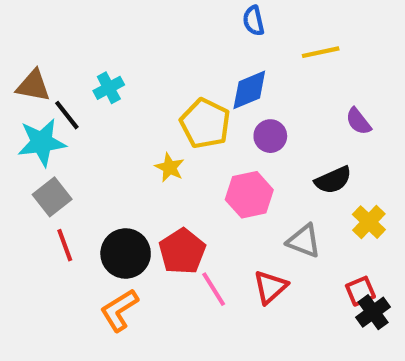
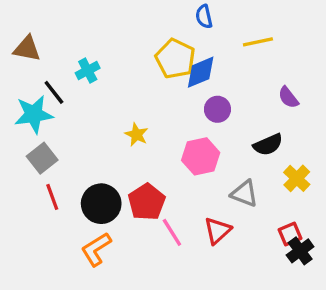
brown triangle: (33, 86) -> (27, 49), moved
yellow pentagon: (205, 123) -> (175, 59), moved

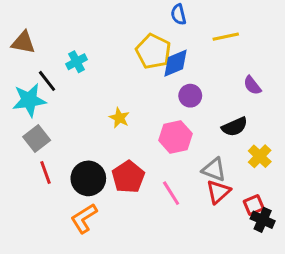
red triangle: (217, 231) -> (218, 192), moved
pink line: (172, 232) -> (171, 193), moved
black cross: (300, 251) -> (263, 220), turned -30

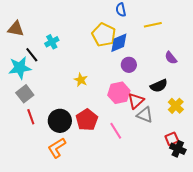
red triangle: (218, 192) -> (136, 101), moved

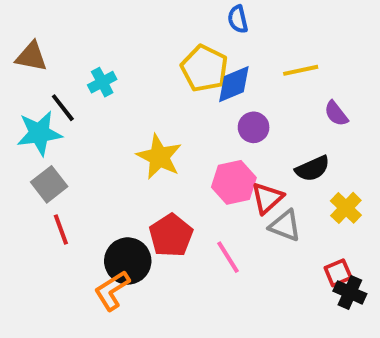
yellow line: (153, 25) -> (301, 70), moved
yellow star: (81, 80) -> (159, 157), size x1.6
black circle: (60, 121) -> (128, 261), moved

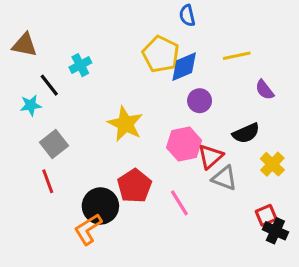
cyan star: (39, 133) -> (31, 105), size x0.6
gray square: (49, 184) -> (54, 144), moved

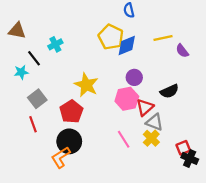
purple semicircle: (265, 90) -> (182, 51), moved
purple circle: (200, 101) -> (134, 77), moved
yellow cross: (272, 164) -> (151, 138), moved
red pentagon: (135, 186) -> (71, 112), moved

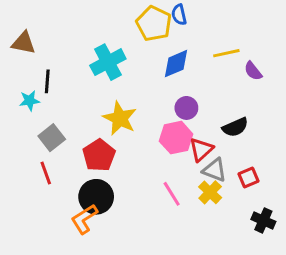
yellow pentagon: (111, 37) -> (154, 24), moved
cyan cross: (55, 44) -> (108, 62), moved, size x1.6
black line: (34, 58) -> (47, 81), turned 42
red square: (183, 148) -> (249, 178), moved

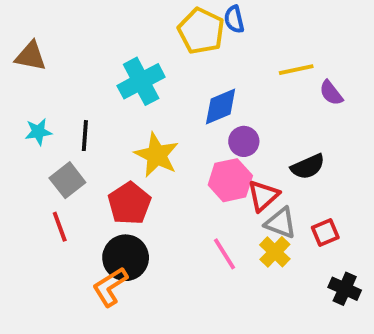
blue diamond: (176, 64) -> (221, 107), moved
black line: (47, 81) -> (85, 136), moved

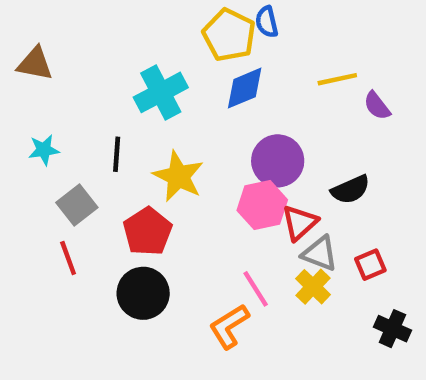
blue diamond: (221, 107) -> (245, 88), moved
black line: (85, 136) -> (117, 154), moved
purple circle: (244, 141) -> (278, 161), size x1.5
orange L-shape: (110, 287) -> (229, 326), moved

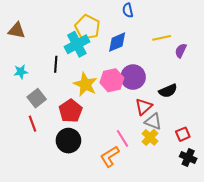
yellow pentagon: (229, 35) -> (88, 27), moved
purple semicircle: (377, 106) -> (181, 51), turned 64
black line: (117, 154) -> (56, 64), moved
pink hexagon: (262, 205) -> (112, 80), moved
red square: (370, 265) -> (183, 134), moved

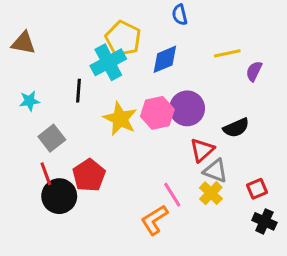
red pentagon: (71, 111) -> (89, 175), moved
black circle: (68, 141) -> (59, 196), moved

